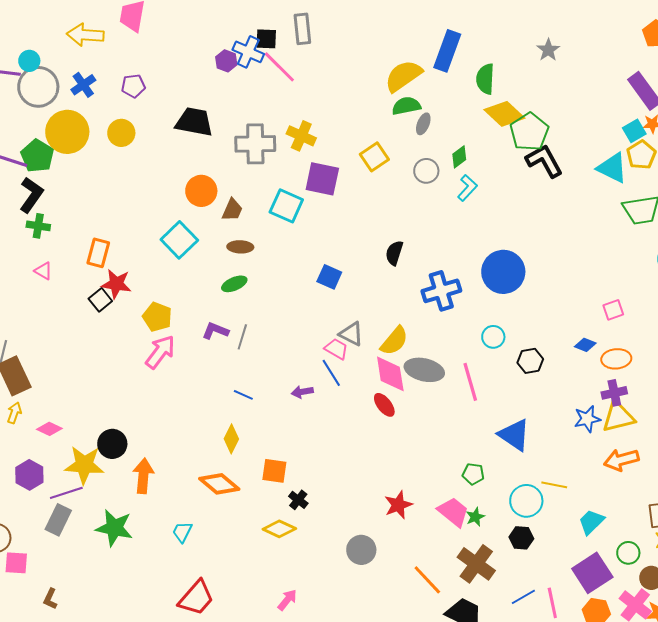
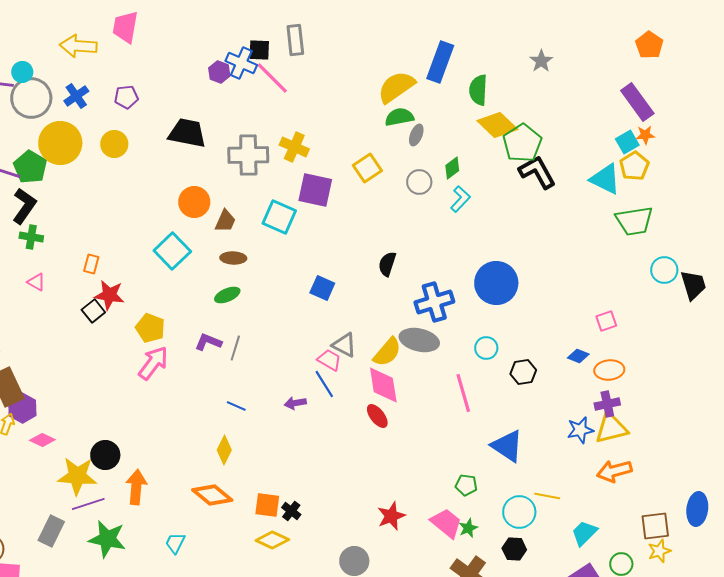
orange rectangle: (98, 253) -> (91, 264), size x0.7
gray ellipse: (424, 370) -> (419, 340), moved
orange square: (274, 471) -> (267, 505), moved
purple hexagon: (29, 475) -> (22, 408), moved
purple line: (66, 493) -> (88, 504), moved

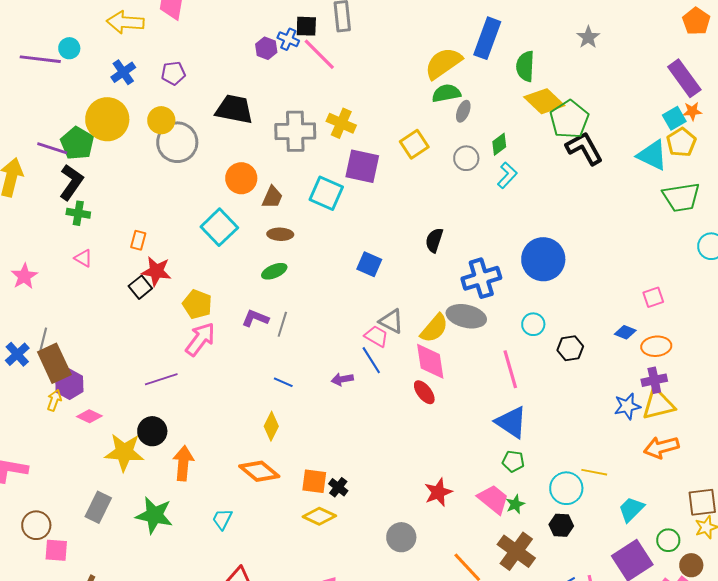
blue cross: (241, 63) -> (288, 39), size x0.7
gray circle: (31, 98) -> (177, 142), moved
blue triangle: (507, 446) -> (511, 422), moved
purple line: (88, 504) -> (161, 379), moved

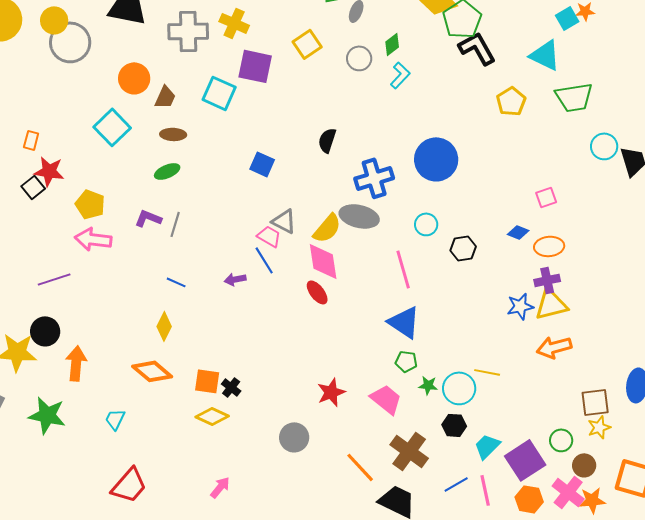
yellow pentagon: (681, 142) -> (511, 101), moved
pink arrow: (200, 339) -> (93, 239), turned -120
green star: (515, 504) -> (428, 385), moved, turned 30
cyan trapezoid: (631, 509) -> (487, 446), moved

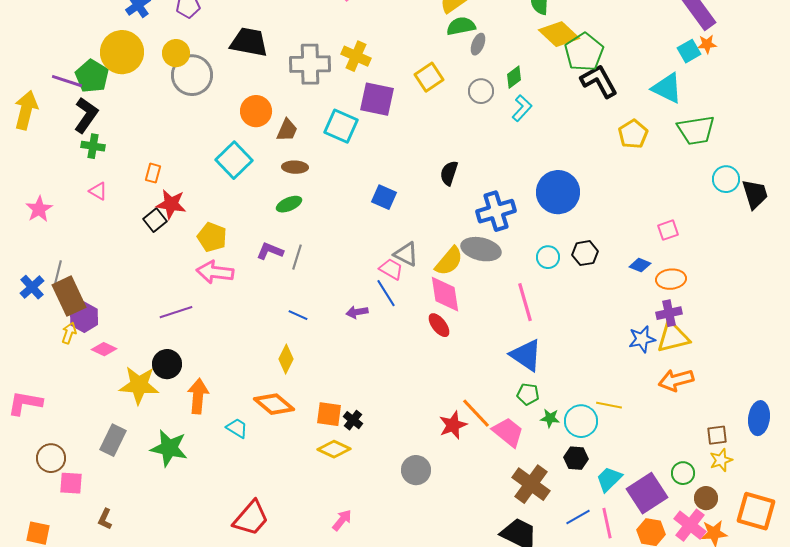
black hexagon: (463, 248) -> (585, 253), moved
brown square: (595, 402) -> (717, 435), size x0.7
cyan trapezoid: (115, 419) -> (237, 428), moved, turned 95
orange line: (360, 467) -> (476, 413), moved

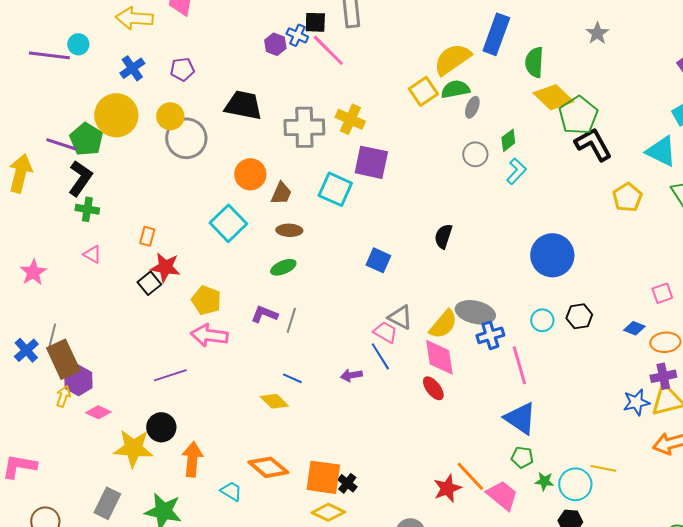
yellow square: (429, 77) -> (423, 91), moved
blue cross: (496, 211) -> (490, 335), moved, size x0.7
yellow diamond: (286, 359) -> (274, 401), moved, turned -72
orange square: (329, 414) -> (323, 477), size x1.4

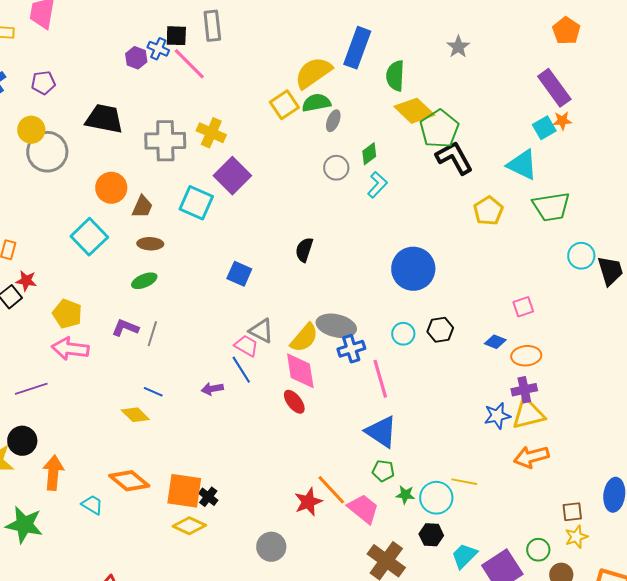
purple square: (371, 162) -> (232, 176), turned 33
red star: (165, 267) -> (26, 281), size x0.7

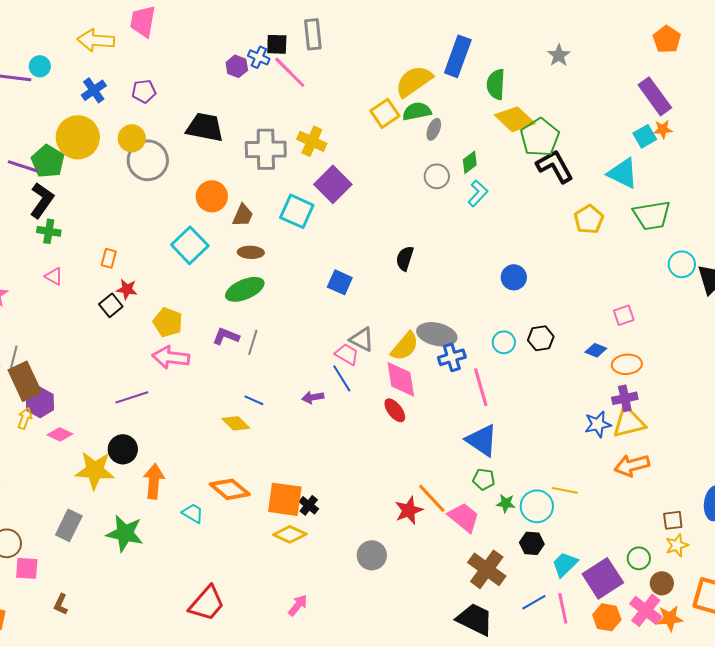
blue circle: (413, 269) -> (514, 277), size x0.6
green ellipse: (144, 281) -> (245, 289), size x1.5

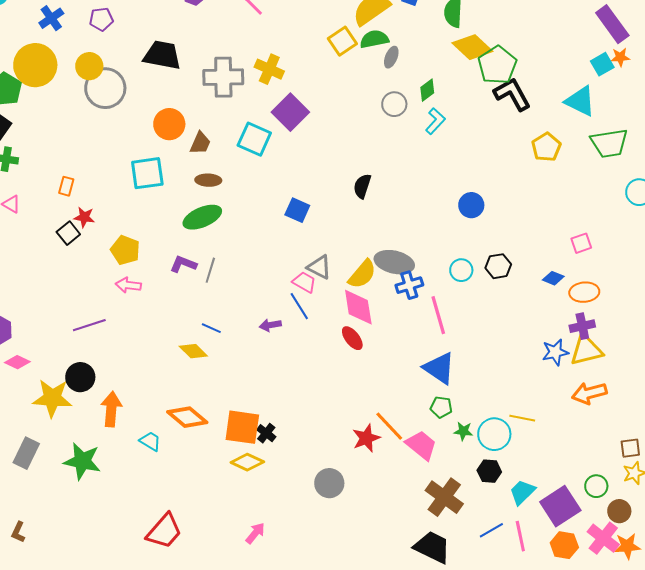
cyan square: (190, 245) -> (147, 173), turned 36
pink arrow: (171, 357) -> (128, 285), size x0.7

